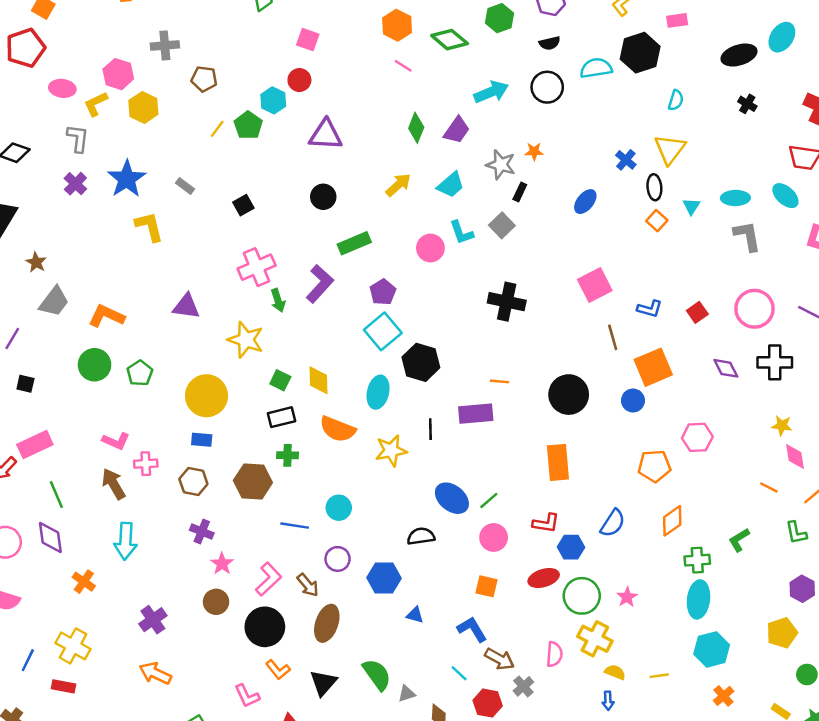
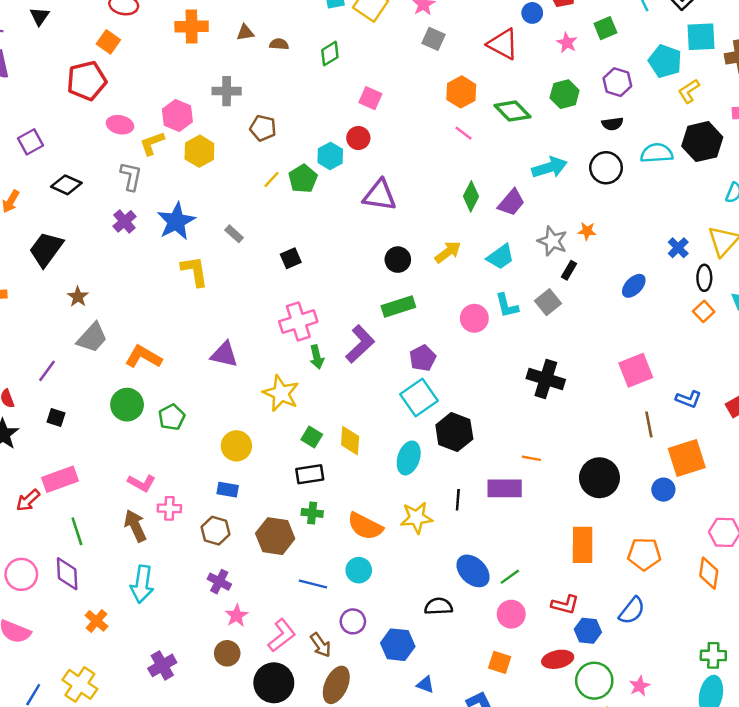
black circle: (323, 197) -> (398, 260), moved
yellow circle: (206, 396) -> (236, 446), size x0.7
orange semicircle: (338, 429) -> (365, 526), moved
orange pentagon: (654, 466) -> (644, 554), moved
orange diamond: (672, 521) -> (709, 573), moved, turned -52

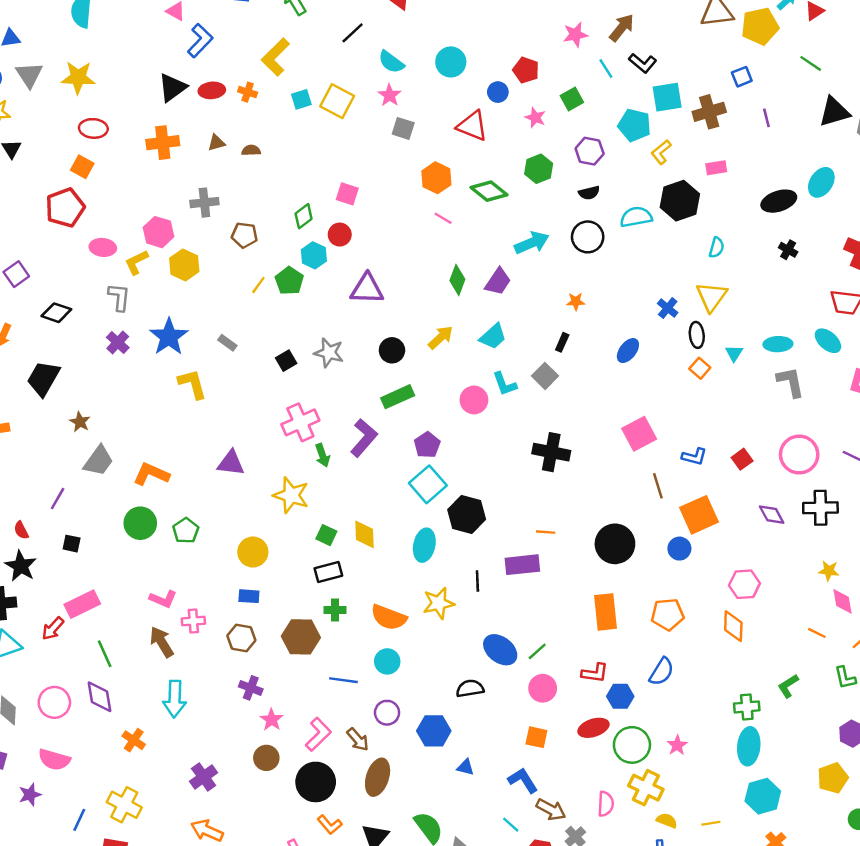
green diamond: (330, 54) -> (304, 216), moved
gray star: (552, 241) -> (329, 353), moved

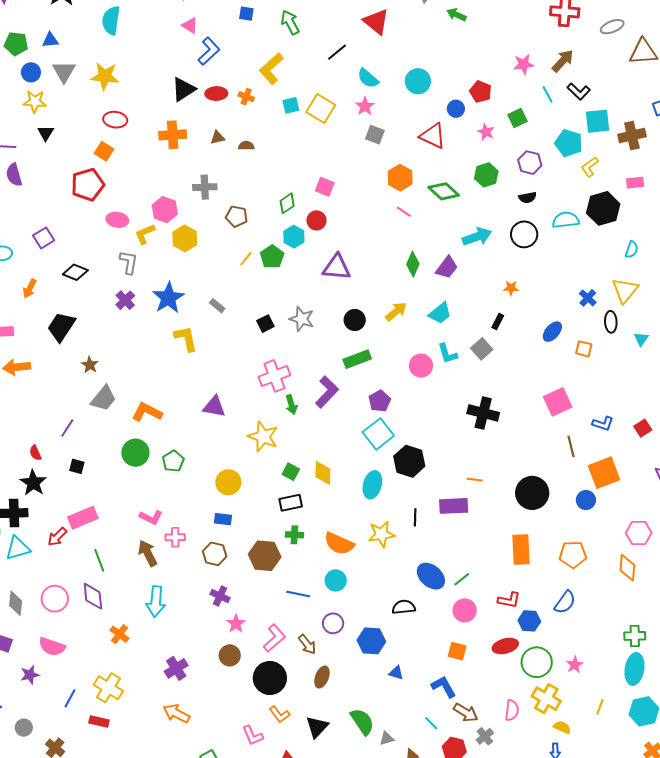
orange square: (700, 368) -> (584, 349), moved, turned -30
brown ellipse: (378, 777) -> (322, 677), size x0.7
yellow line: (711, 823) -> (600, 707), moved, turned -63

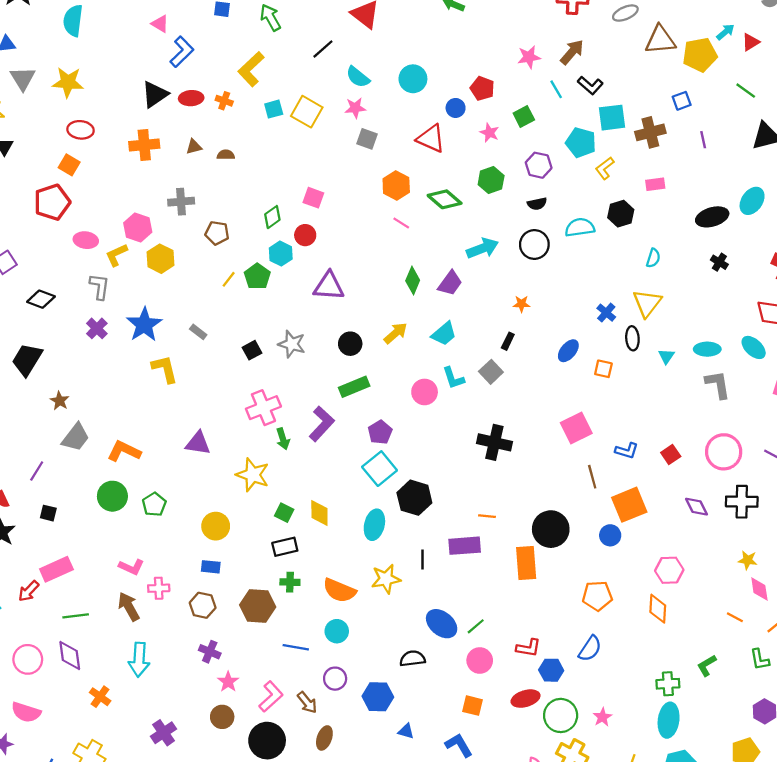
pink star: (365, 106) -> (355, 108), turned 30
black hexagon: (603, 208) -> (621, 214), size x0.7
orange rectangle: (521, 550) -> (526, 563), moved
green line: (99, 560) -> (76, 616), turned -75

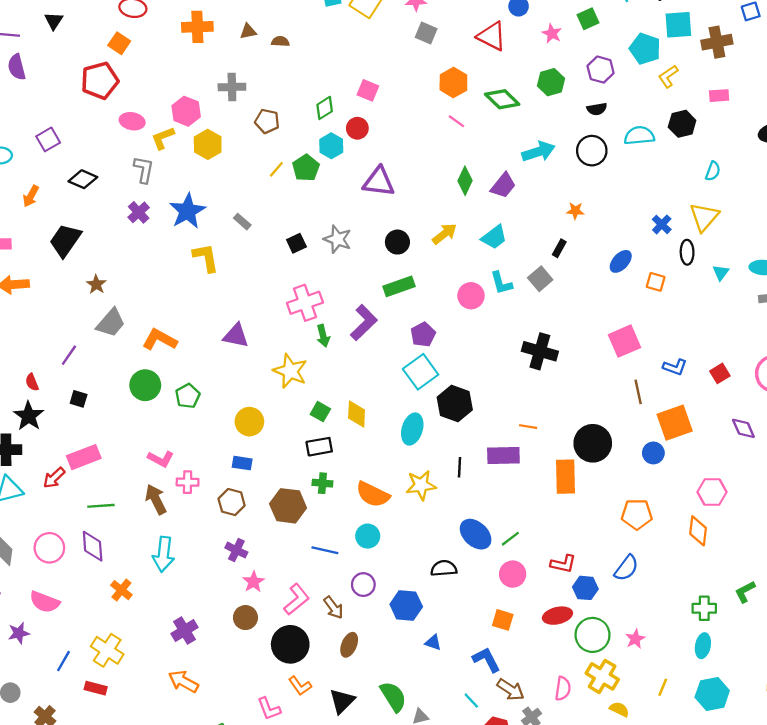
cyan ellipse: (669, 720) -> (703, 646), size x0.7

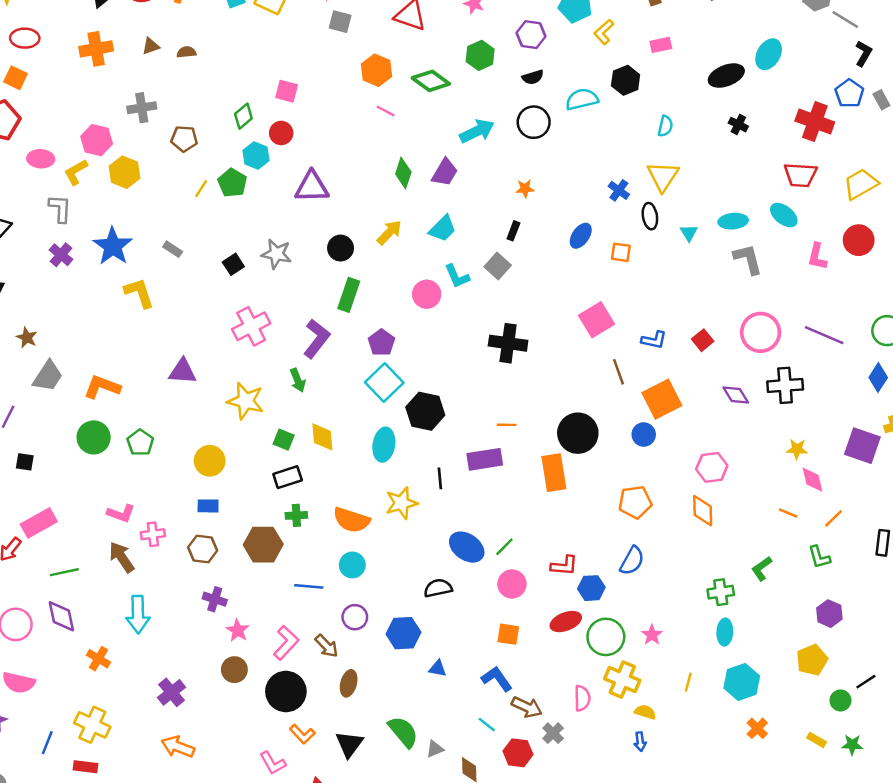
green rectangle: (399, 286) -> (349, 295), turned -44
green arrow: (323, 336) -> (298, 380), moved

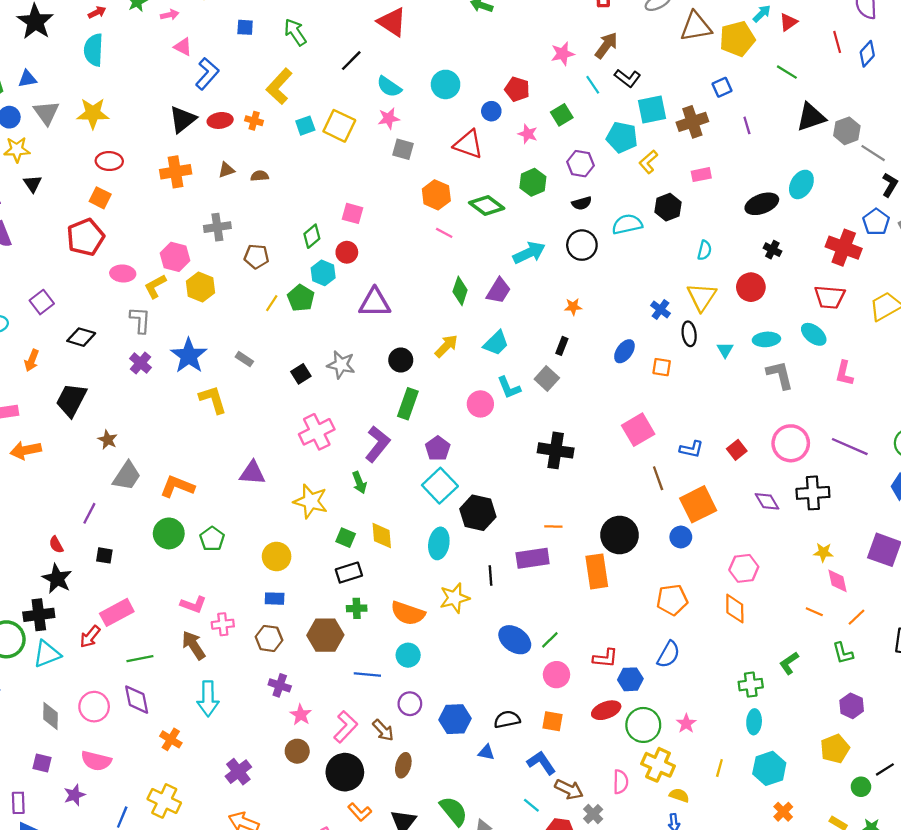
red circle: (859, 240) -> (751, 287), moved
black semicircle: (438, 588) -> (507, 719), moved

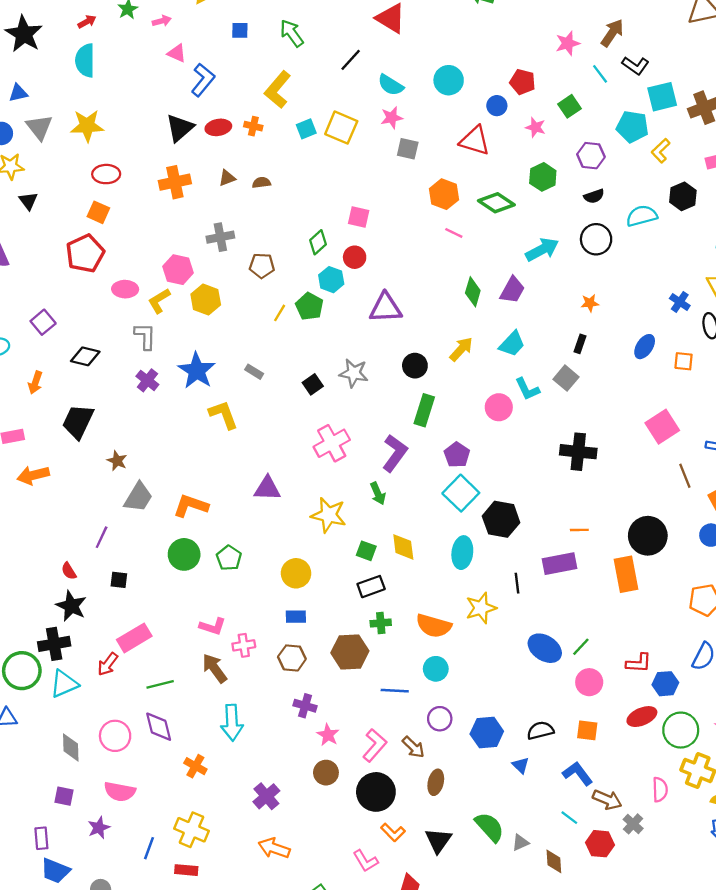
blue triangle: (486, 752) -> (521, 765), turned 36

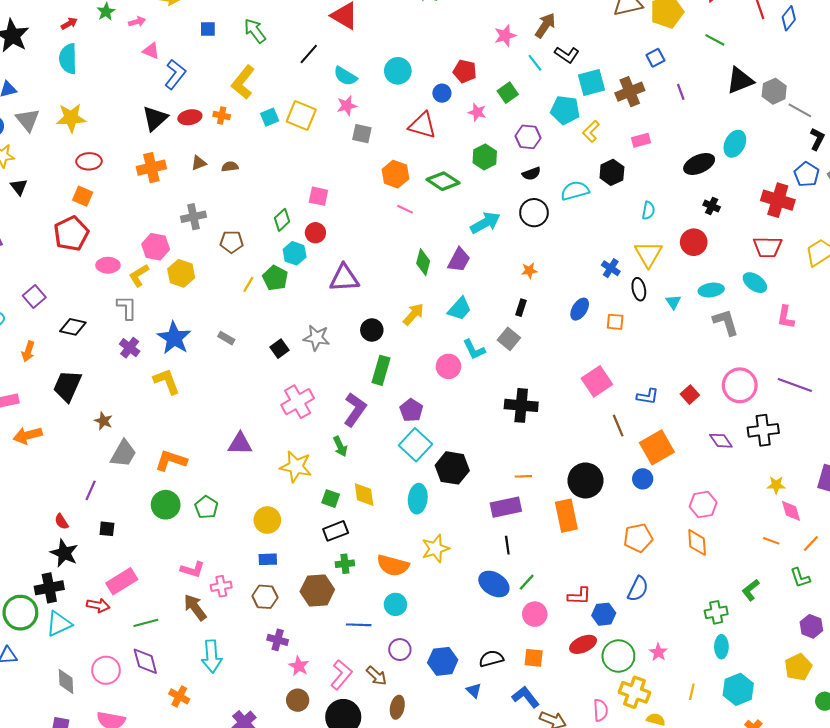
yellow L-shape: (223, 415) -> (167, 381), moved
black line: (517, 583) -> (507, 545), moved
red arrow: (108, 664) -> (98, 605), turned -115

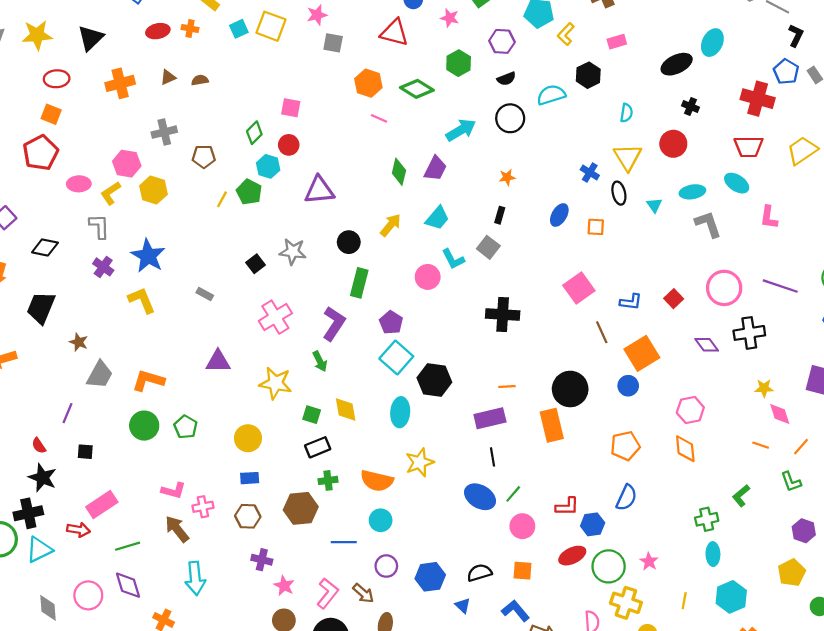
black triangle: (155, 118) -> (91, 38), moved
gray rectangle: (226, 338) -> (205, 294), moved

